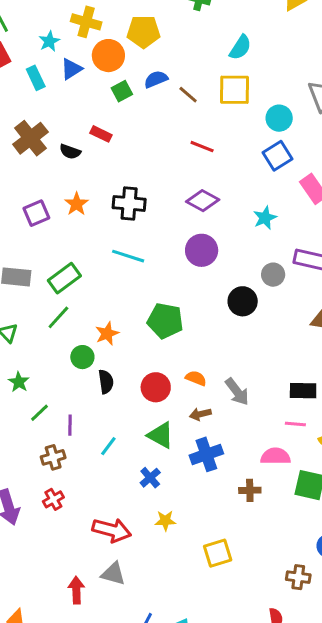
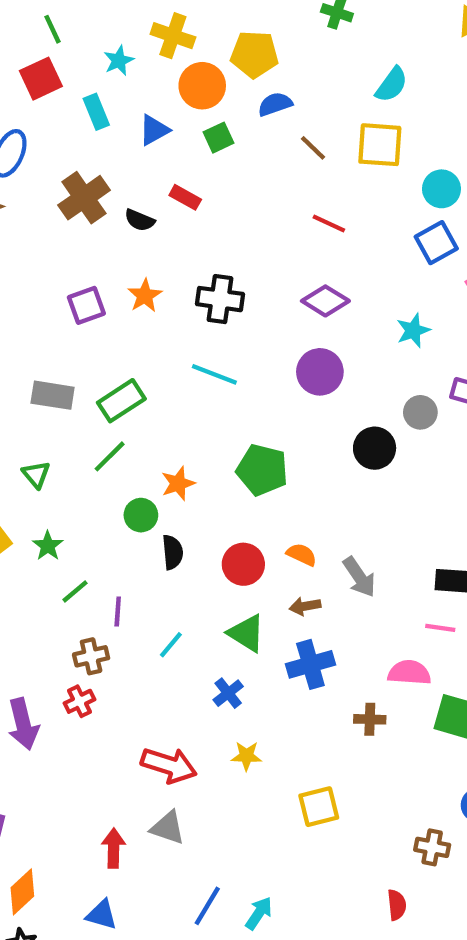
blue triangle: (71, 69) -> (154, 130), moved
blue semicircle: (156, 79) -> (275, 104), moved
red cross: (53, 499) -> (80, 701), moved

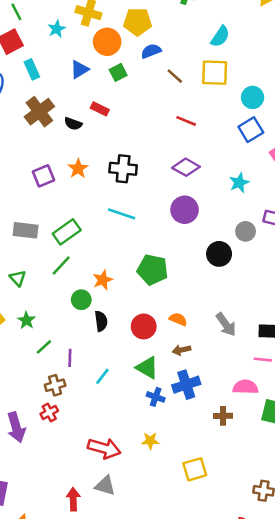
cyan rectangle: (96, 112) -> (32, 69), moved
gray arrow: (359, 577) -> (226, 324), moved
blue cross: (228, 693) -> (156, 397), moved, turned -30

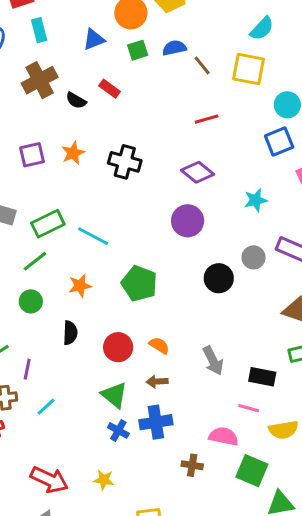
blue semicircle: (151, 51) -> (174, 48), moved
red line: (186, 121) -> (207, 119), turned -48
cyan line: (122, 214) -> (93, 236), moved
green circle: (81, 300) -> (31, 301), moved
cyan line: (102, 376) -> (46, 407), moved

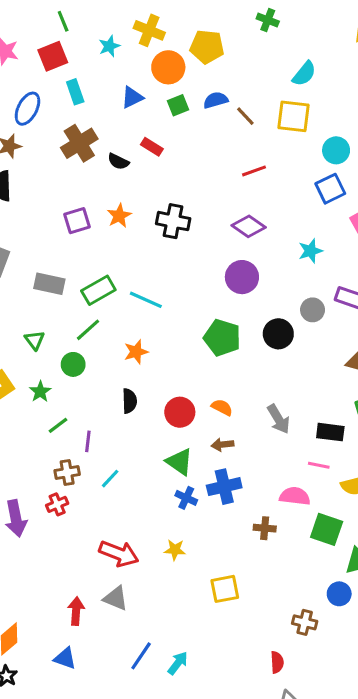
green pentagon: (139, 284) -> (222, 338), moved
green circle: (31, 301) -> (73, 364), moved

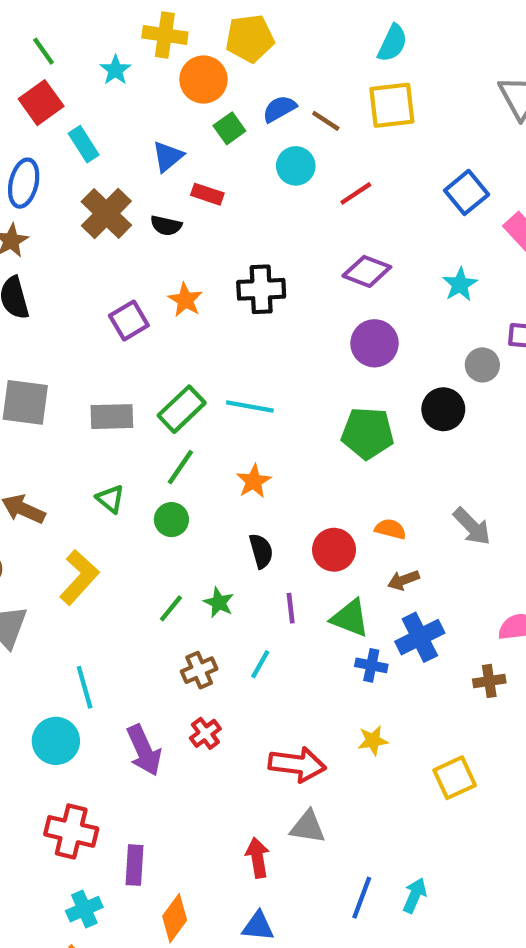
blue triangle: (132, 97) -> (168, 157), moved
cyan circle: (336, 150) -> (296, 166), moved
green star: (40, 392) -> (219, 602), moved
purple line: (88, 441) -> (291, 608), moved
red cross: (57, 504) -> (205, 733), moved

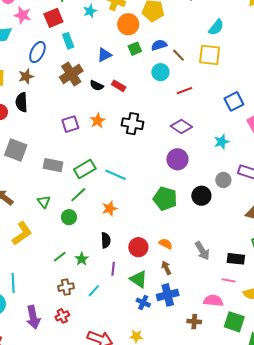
red rectangle: (207, 194) -> (119, 86), moved
brown arrow: (403, 580) -> (166, 268), turned 72

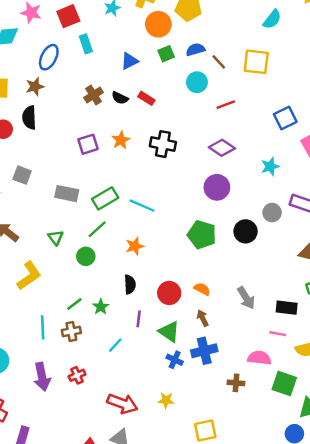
cyan semicircle: (216, 27) -> (272, 19), moved
brown cross: (71, 74) -> (94, 95), moved, size x0.7
gray square: (16, 150) -> (22, 175), size x0.7
cyan line: (13, 283) -> (43, 327), moved
brown cross: (66, 287) -> (71, 332), moved

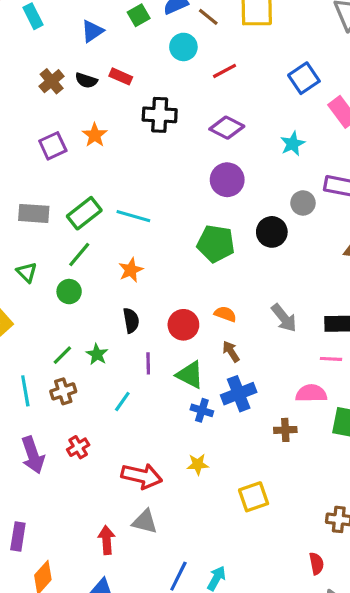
black cross: (163, 144) -> (160, 115), moved

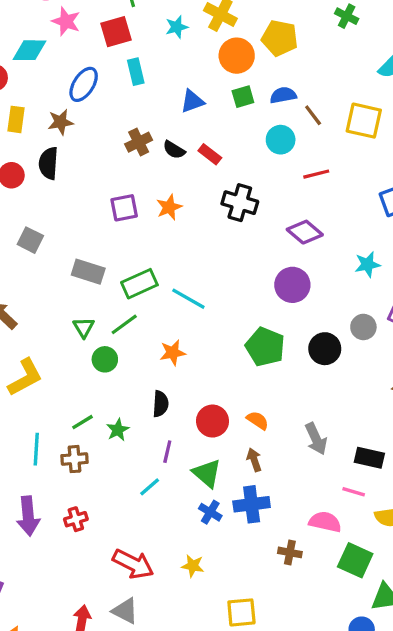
green triangle: (27, 272) -> (84, 327), moved
cyan line: (122, 402) -> (150, 487), moved

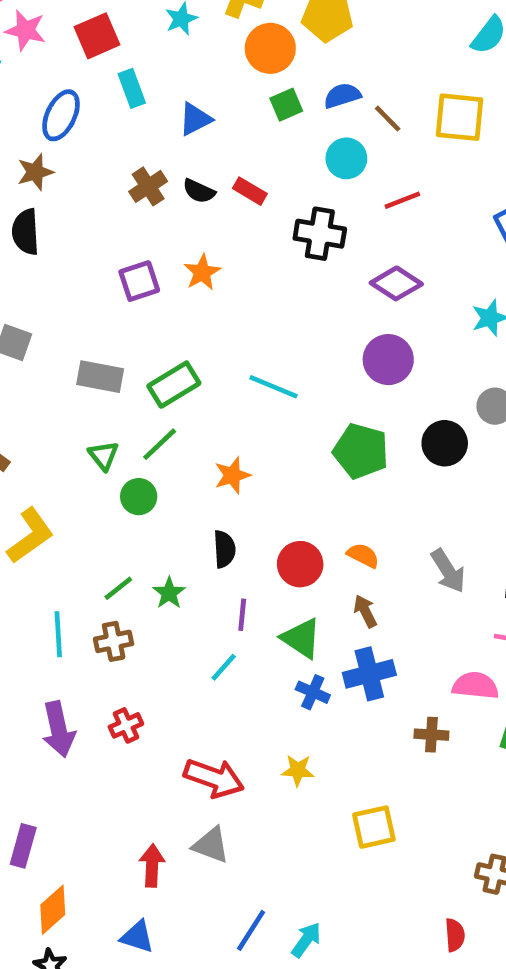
blue triangle: (192, 101) -> (195, 119), moved
black cross: (240, 203) -> (320, 234), moved
cyan line: (188, 299) -> (273, 387), moved

